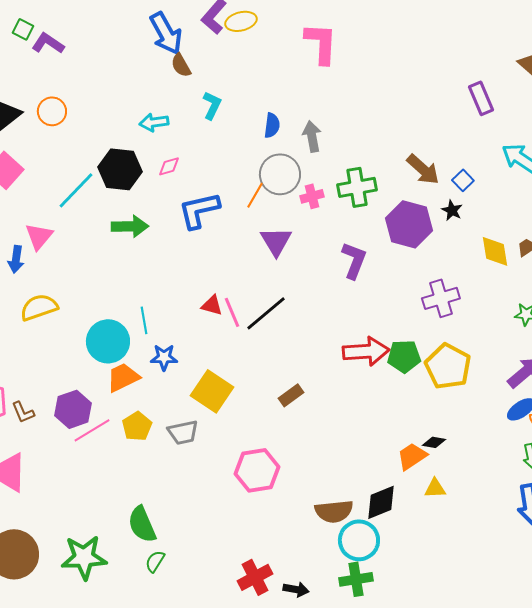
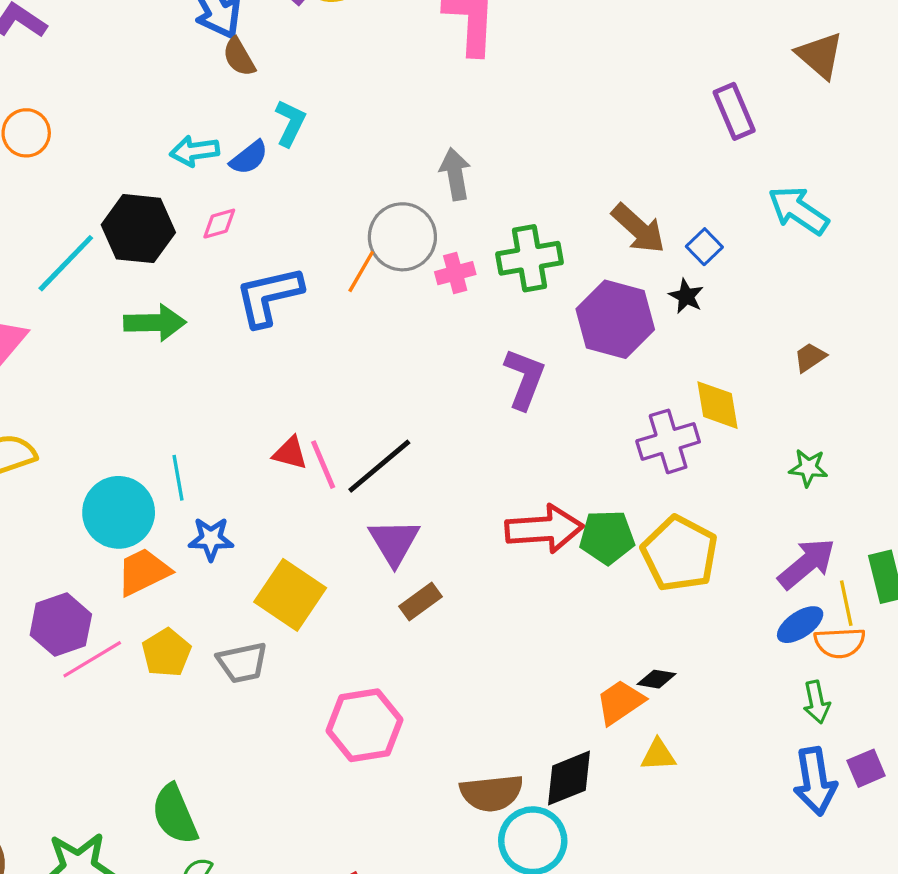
blue semicircle: (272, 125) -> (249, 158), moved, turned 45
purple triangle: (276, 241) -> (394, 542), moved
yellow diamond: (495, 251) -> (718, 405), moved

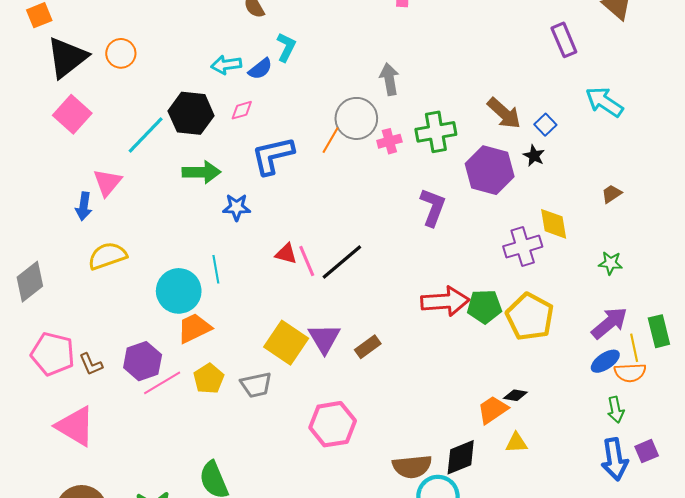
blue star: (211, 539) -> (237, 207), moved
purple triangle: (394, 542) -> (324, 338), moved

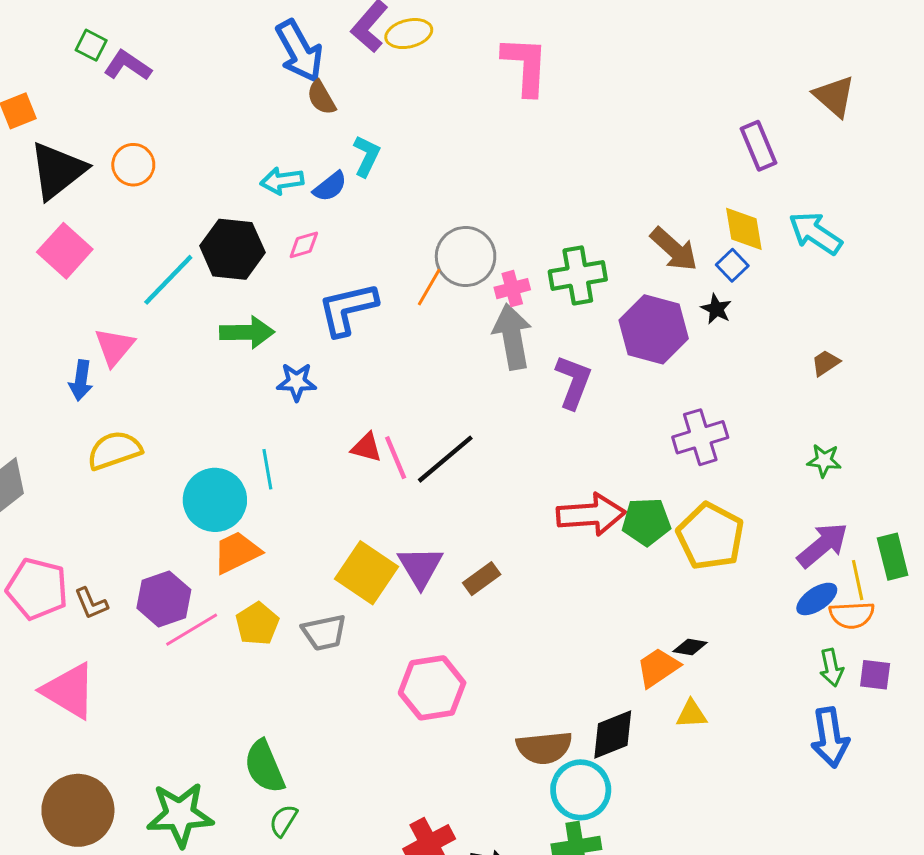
gray arrow: (389, 79) -> (512, 337), moved, size x1.4
yellow diamond: (554, 224) -> (744, 229), moved
purple square: (647, 451) -> (875, 675), moved, turned 30

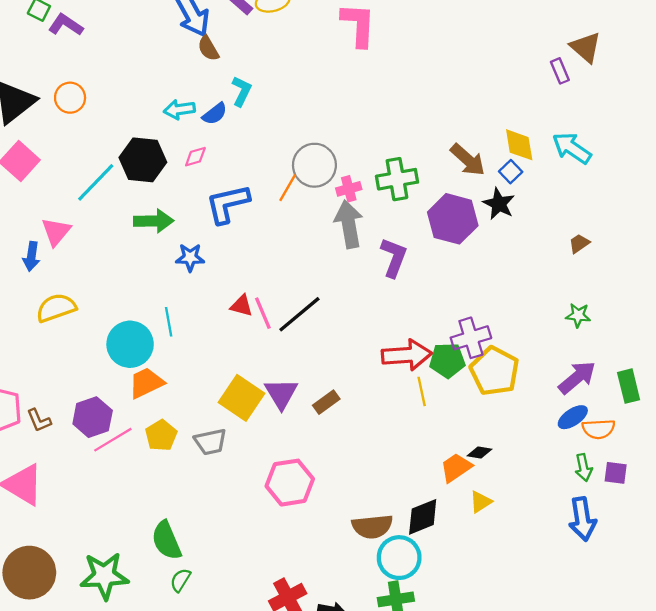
purple rectangle: (759, 146) -> (560, 71), moved, size x0.7
black star: (716, 309) -> (499, 204), size x1.4
purple cross: (700, 437) -> (471, 338), moved
yellow line: (858, 580) -> (422, 391), moved
yellow triangle: (691, 714) -> (481, 502), turned -30

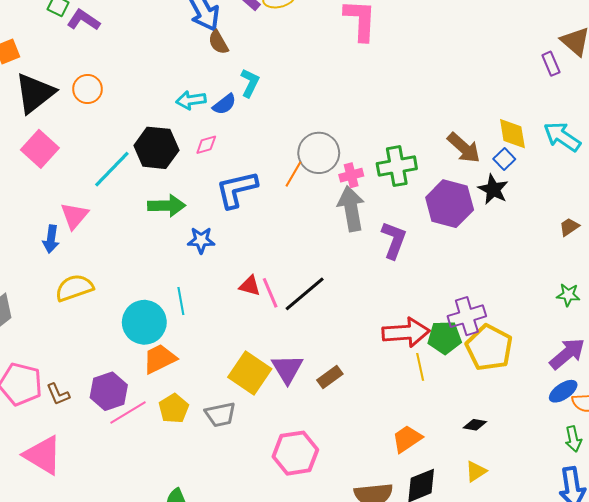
orange trapezoid: (456, 468) -> (407, 439), moved

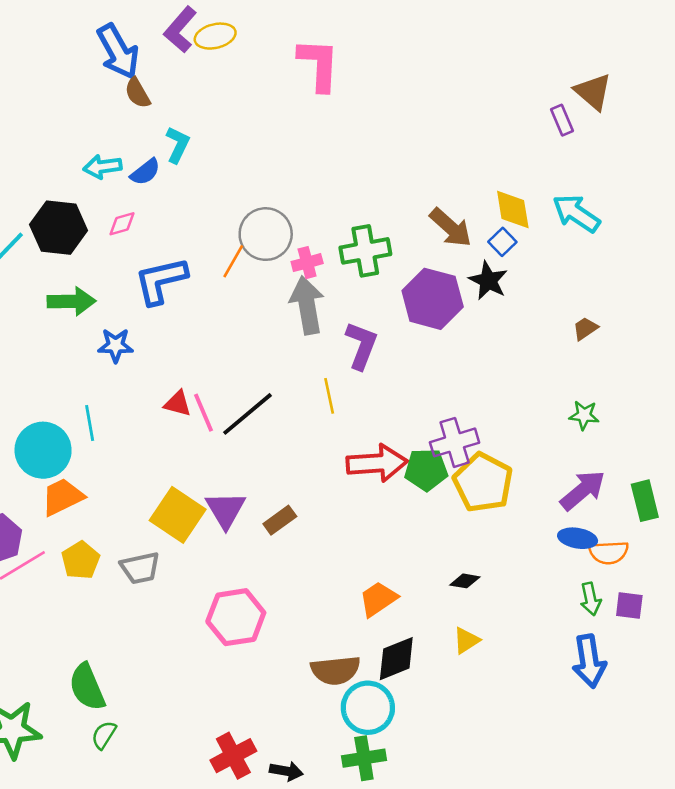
yellow line: (420, 367) -> (329, 396), moved
blue ellipse: (563, 391) -> (578, 538), turned 44

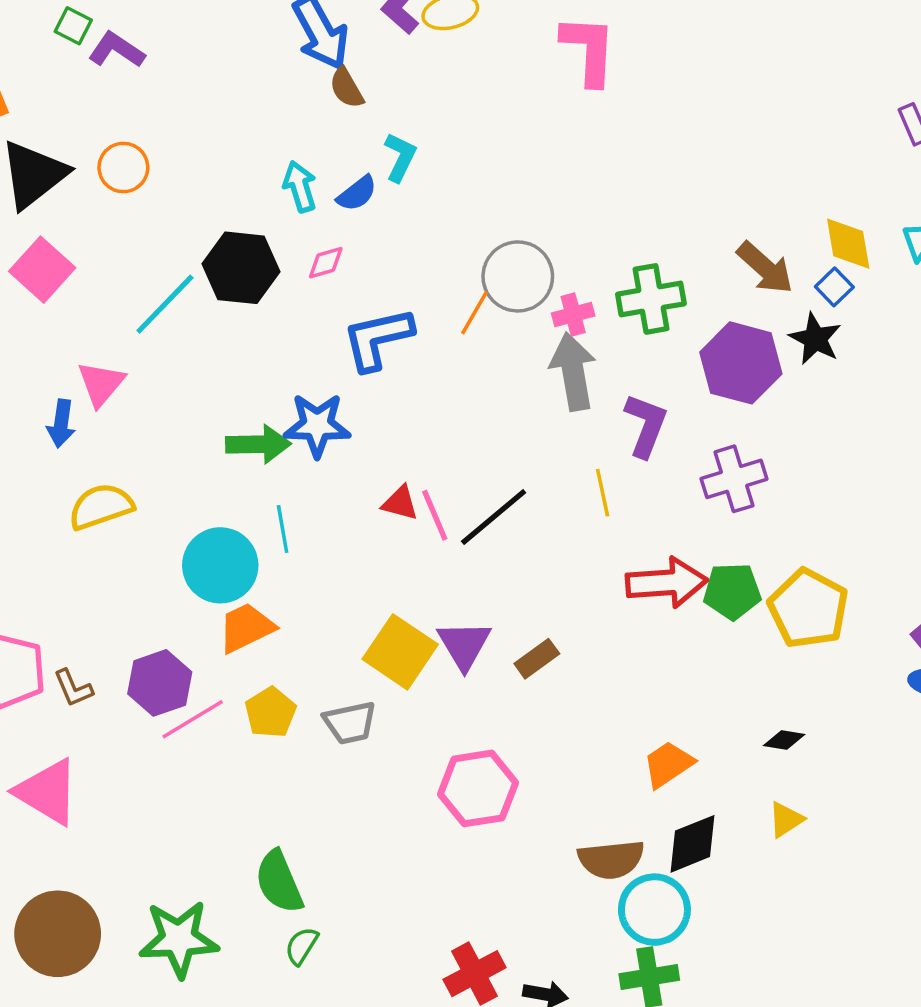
cyan arrow: (103, 167) -> (300, 187), turned 81
green arrow: (72, 301) -> (258, 444), moved
blue star: (116, 345) -> (317, 425), size x1.4
purple cross: (455, 442) -> (734, 479), moved

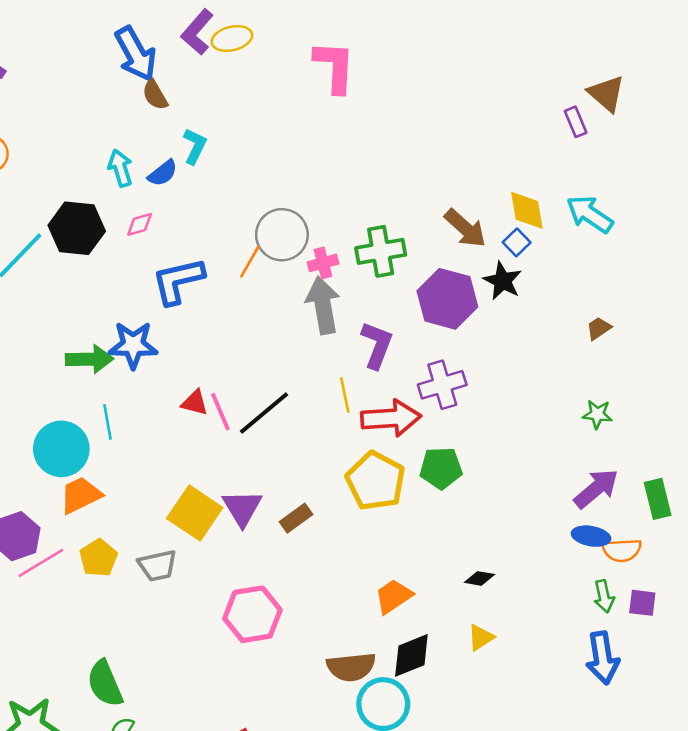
red arrow: (667, 583) -> (391, 418), moved
yellow pentagon: (808, 609) -> (376, 481), moved

